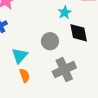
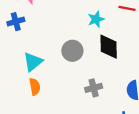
gray cross: (64, 70) -> (94, 88), moved, size x0.6

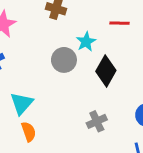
black diamond: (109, 47) -> (106, 71), turned 40
gray circle: (72, 51) -> (64, 60), moved

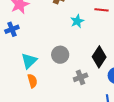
gray circle: (64, 60) -> (60, 55), moved
black diamond: (106, 71) -> (99, 57), moved

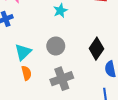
cyan star: (77, 21) -> (60, 11), moved
gray cross: (81, 77) -> (62, 79), moved, size x1.5

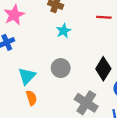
gray cross: (62, 79) -> (86, 103), moved, turned -35

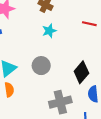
gray cross: (86, 103) -> (60, 102), turned 35

